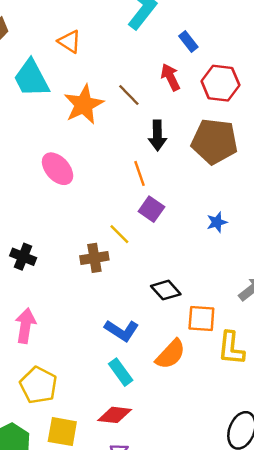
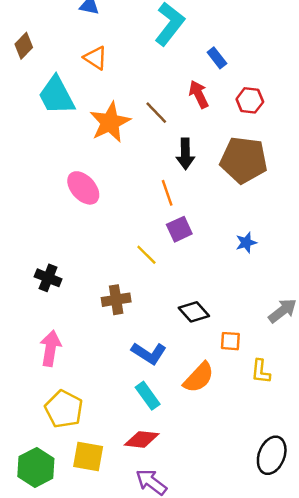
red hexagon: (220, 83) -> (250, 100), size x0.7
purple square: (151, 209) -> (179, 229), turned 30
brown cross: (94, 258) -> (116, 300), moved
orange square: (201, 319) -> (230, 341), size x0.7
yellow L-shape: (231, 348) -> (261, 371), size x0.7

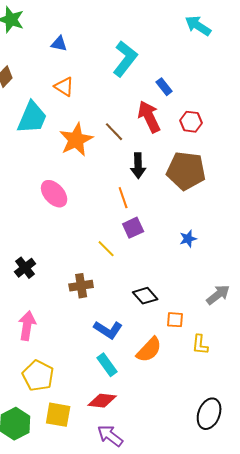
red arrow: (199, 94) -> (149, 117), size x1.4
cyan trapezoid: (57, 96) -> (32, 118), turned -129
black cross: (48, 278) -> (25, 268), turned 30

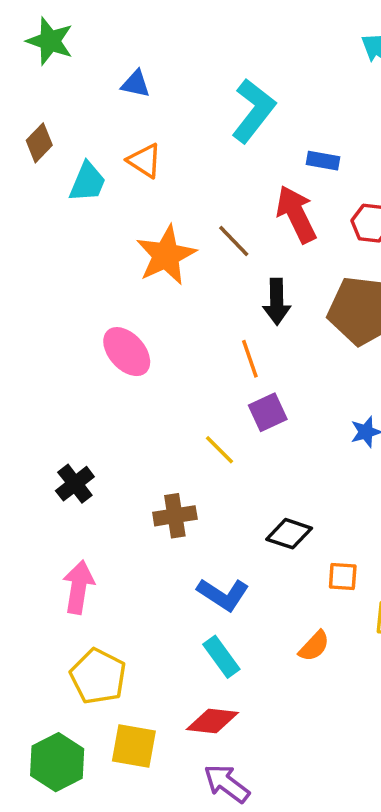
blue rectangle: (164, 87) -> (323, 161), turned -42
cyan trapezoid: (32, 118) -> (87, 182), moved, size x0.7
black diamond: (145, 296) -> (289, 534), turned -30
orange semicircle: (149, 350) -> (314, 646), moved, size x0.7

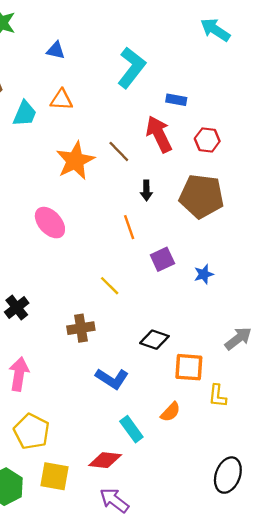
orange triangle: (145, 161) -> (61, 100), turned -30
black arrow: (277, 302) -> (146, 190), size x0.7
purple square: (268, 412) -> (162, 259), moved
orange square: (343, 576) -> (189, 367), size x1.5
cyan rectangle: (221, 657) -> (131, 429), moved

